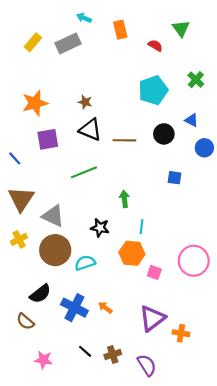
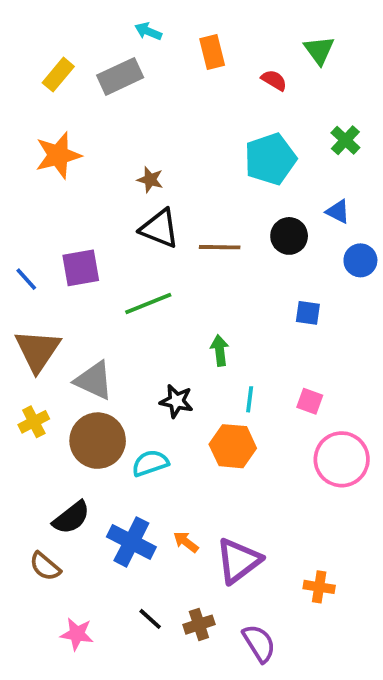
orange star: (35, 103) -> (58, 155), moved
purple square: (48, 139) -> (81, 268), moved
pink square: (154, 272) -> (310, 401), moved
purple triangle: (152, 318) -> (238, 561), moved

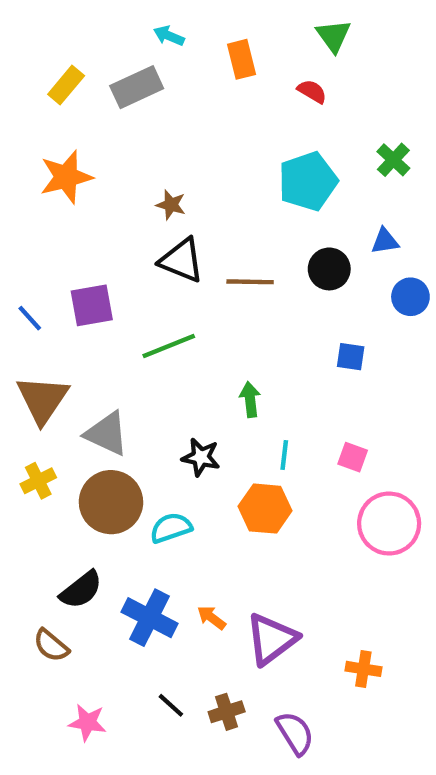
green triangle: (319, 50) -> (333, 36), moved
blue triangle: (338, 212) -> (385, 241), turned -36

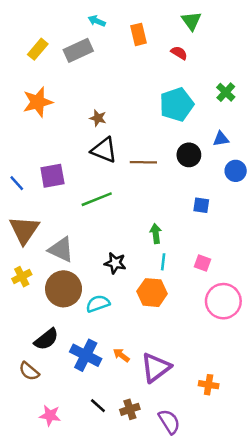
green arrow: (250, 399) -> (156, 234), moved

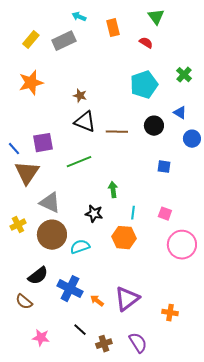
blue triangle: (221, 139) -> (180, 113), turned 40
brown triangle: (24, 230) -> (27, 173), moved
green arrow: (156, 234) -> (113, 190), moved
orange arrow: (121, 355) -> (97, 301), moved
brown cross: (130, 409) -> (104, 344), moved

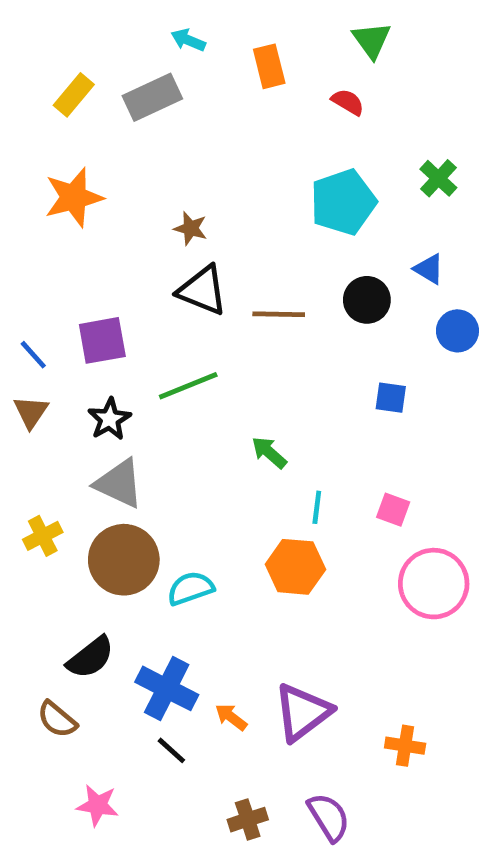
brown triangle: (27, 173) -> (31, 412), moved, size x0.6
green arrow: (113, 190) -> (269, 452), turned -42
black star: (94, 214) -> (109, 419), moved, turned 30
black line: (80, 330) -> (171, 750), moved

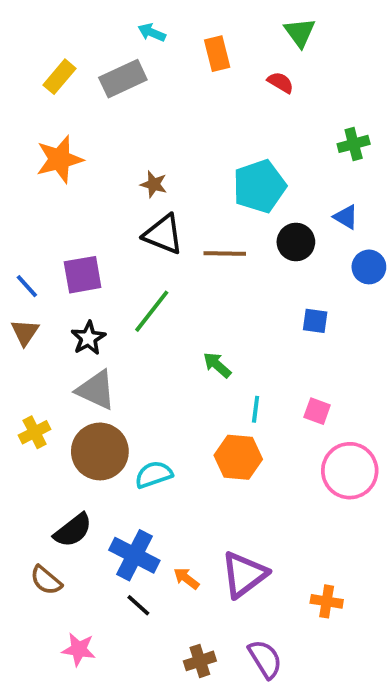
green cross: (438, 178) -> (354, 144), turned 32
cyan pentagon: (343, 202) -> (259, 186), moved
green line: (188, 386) -> (152, 311), turned -30

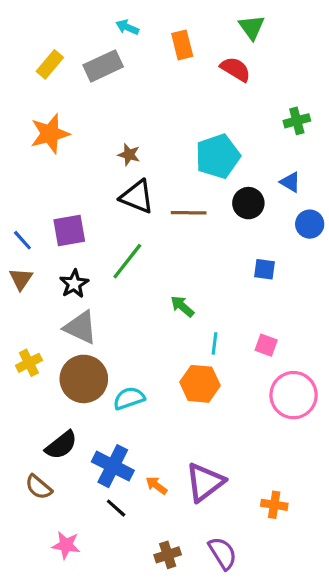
red semicircle: (281, 82) -> (235, 69), size x1.4

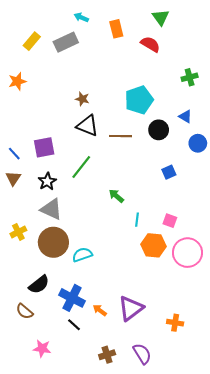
orange star: (50, 134) -> (17, 81), moved, size x0.7
blue square: (265, 269) -> (169, 172), turned -32
orange hexagon: (200, 384) -> (153, 245), moved

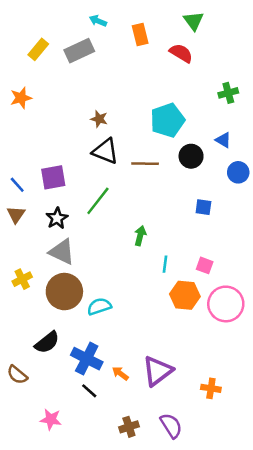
blue square: (169, 172) -> (203, 207), turned 32
green arrow: (116, 196) -> (140, 236), turned 63
brown semicircle: (25, 311) -> (17, 375), moved

